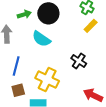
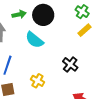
yellow cross: (47, 79) -> (37, 81), size x0.6

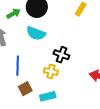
black cross: (70, 64) -> (61, 55), moved

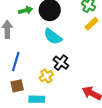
cyan semicircle: (36, 33) -> (53, 37), moved
yellow cross: (51, 71) -> (46, 76), turned 32

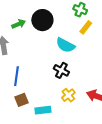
cyan semicircle: (53, 37) -> (65, 45), moved
yellow cross: (46, 76) -> (68, 95), moved

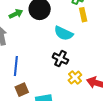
yellow rectangle: (86, 27) -> (83, 15), turned -48
yellow cross: (68, 95) -> (75, 78), moved

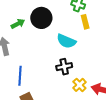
black cross: (60, 59) -> (64, 67), turned -35

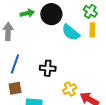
cyan semicircle: (66, 41) -> (71, 32), moved
black cross: (64, 67) -> (48, 68), moved

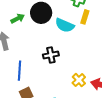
yellow rectangle: (92, 30) -> (85, 17), turned 32
black cross: (48, 68) -> (51, 55), moved

